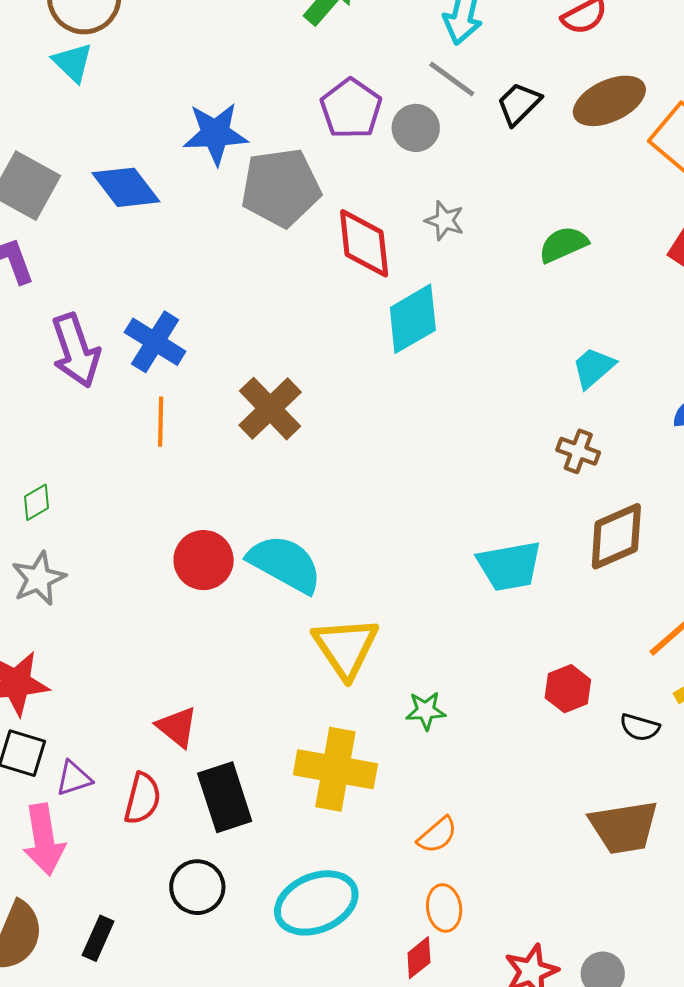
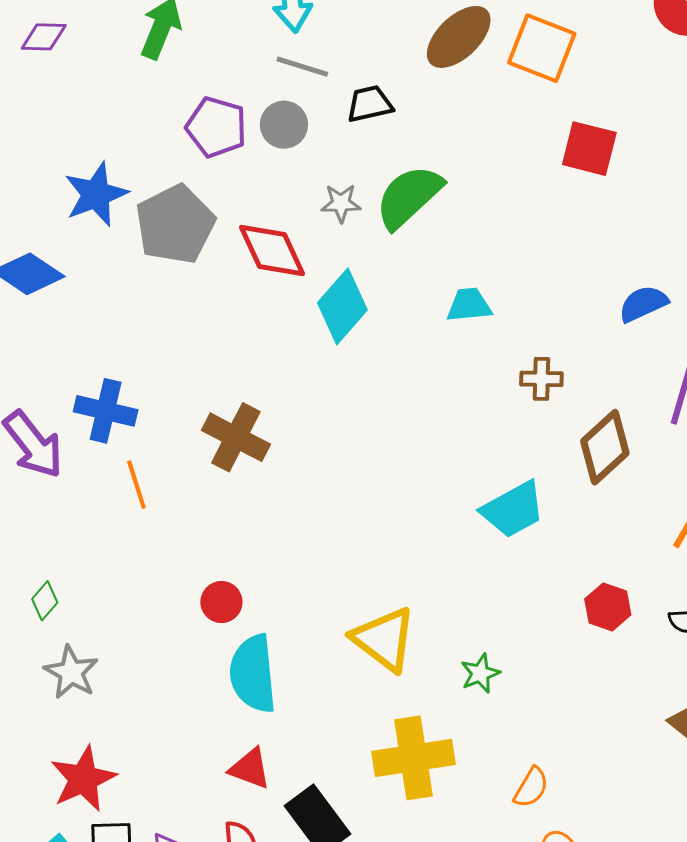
black trapezoid: (519, 104) -> (370, 104), moved, turned 51
green semicircle: (563, 244) -> (409, 197), moved, size x1.5
cyan trapezoid: (593, 368) -> (469, 305), moved, turned 54
red circle: (204, 560) -> (221, 602), size x0.7
cyan semicircle: (285, 564) -> (253, 674), moved, turned -106

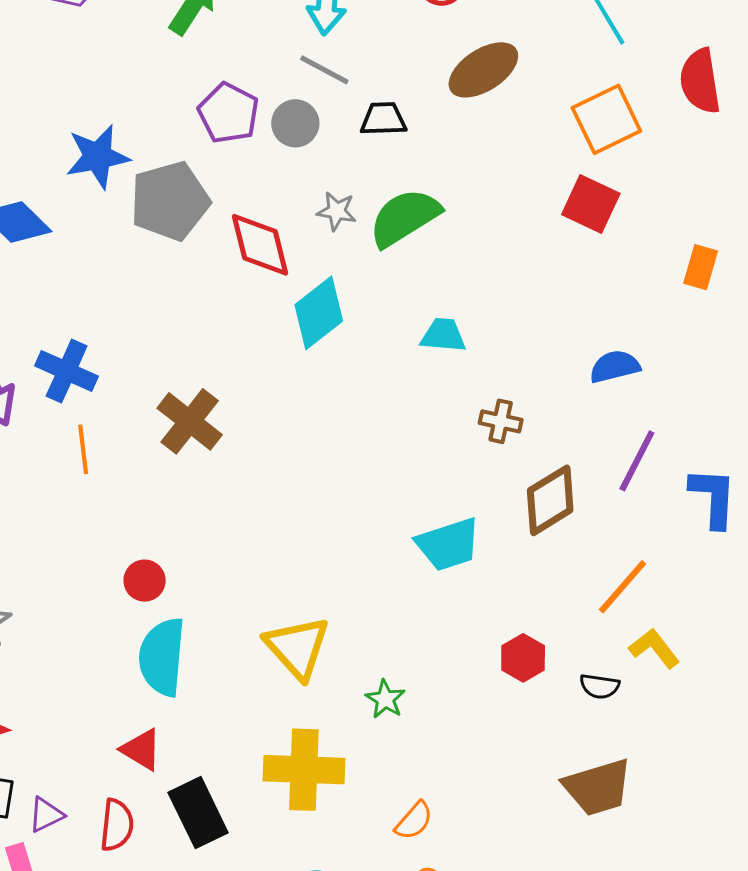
orange square: (542, 48) -> (606, 119), moved, turned 32
green star: (480, 673) -> (385, 699), turned -30

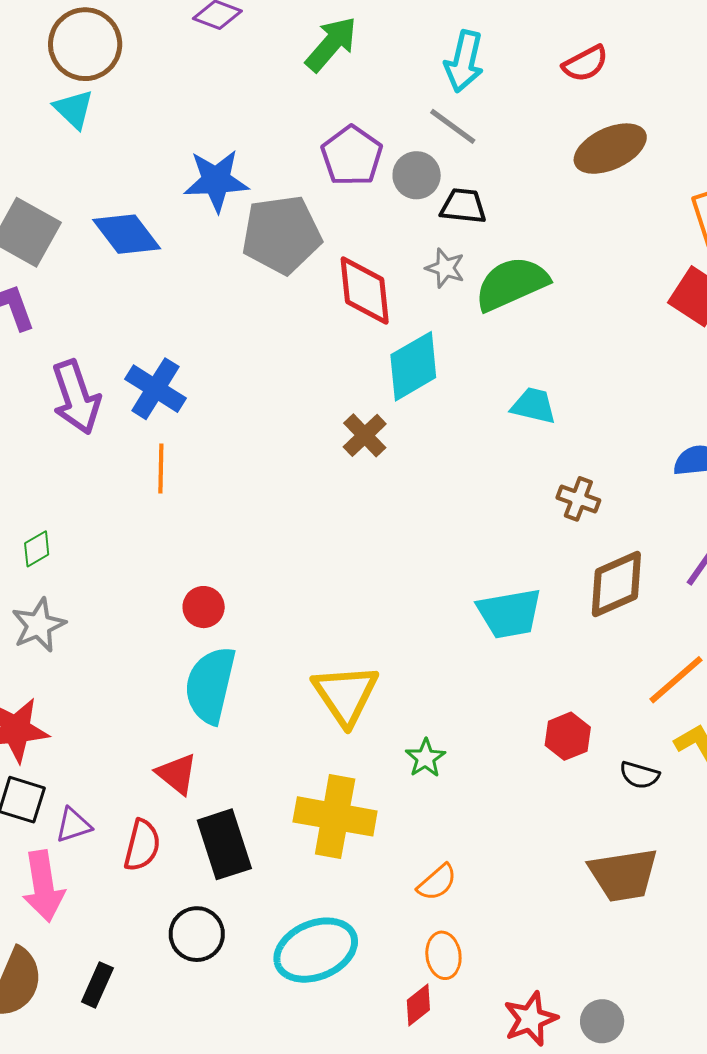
black trapezoid: (383, 119) -> (463, 206), moved
brown cross: (190, 421) -> (365, 435), moved, size x0.7

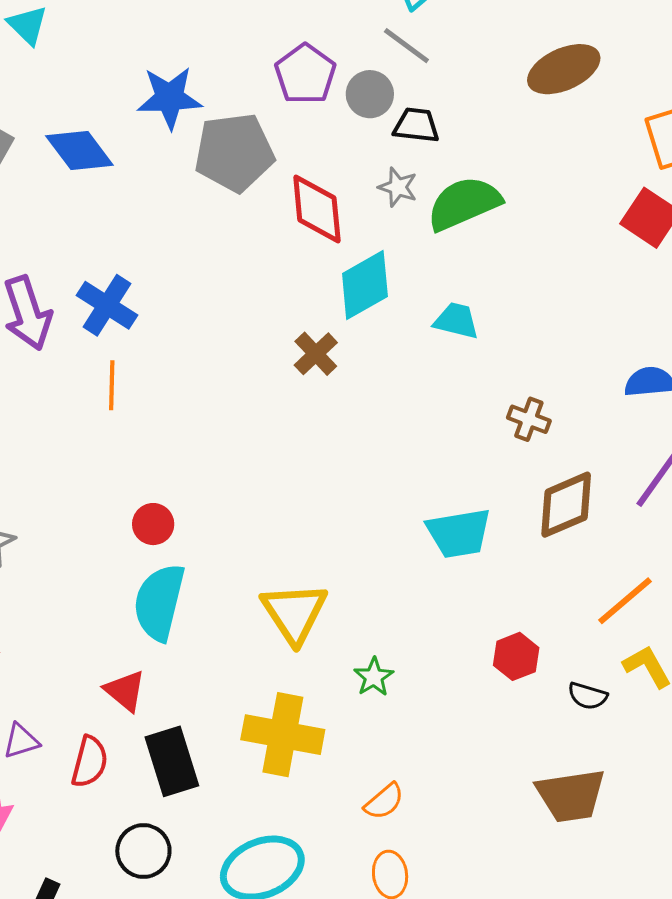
cyan trapezoid: (534, 406) -> (456, 321), moved

